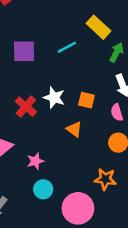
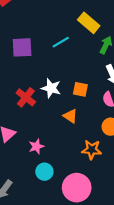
orange star: (105, 179) -> (92, 150), moved

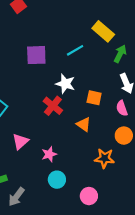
white star: (51, 88) -> (65, 84), moved
red cross: (26, 97) -> (53, 106), moved
pink circle: (77, 188) -> (89, 196), size x0.6

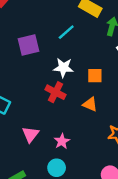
cyan circle: (57, 180) -> (57, 168), moved

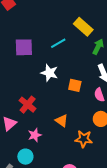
red cross: (55, 92) -> (28, 105), moved
orange triangle: (90, 104) -> (62, 121), moved

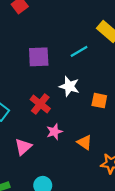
red cross: (28, 105) -> (40, 104), moved
pink star: (35, 135) -> (54, 132), moved

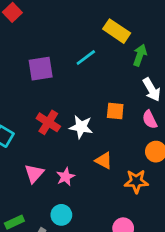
white star: (69, 86) -> (81, 127), moved
pink star: (54, 132) -> (66, 177), moved

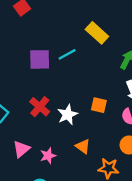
yellow rectangle: (117, 31) -> (97, 33), moved
cyan line: (86, 58) -> (67, 54), moved
white star: (81, 127) -> (67, 115), turned 30

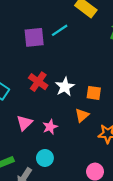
orange square: (99, 105) -> (94, 93), moved
orange triangle: (83, 146) -> (82, 115), turned 48

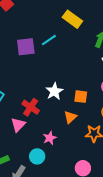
red cross: (38, 82) -> (31, 107), moved
pink star: (50, 127) -> (50, 138), moved

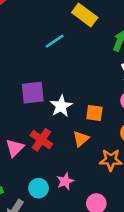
purple square: (26, 47) -> (33, 93), moved
red cross: (31, 107) -> (41, 140), moved
pink star: (50, 138) -> (65, 181), moved

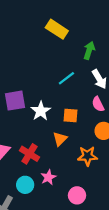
cyan line: (55, 41) -> (66, 78), moved
red cross: (41, 140) -> (29, 154), moved

